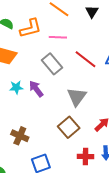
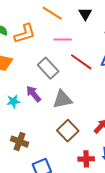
pink line: (58, 37) -> (63, 39), moved
cyan star: (16, 87) -> (13, 101), moved
gray triangle: (77, 97) -> (62, 99), moved, turned 45

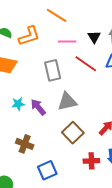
black triangle: (85, 14) -> (94, 37), moved
gray rectangle: (48, 68) -> (53, 70), turned 30
purple arrow: (34, 94) -> (38, 107), moved

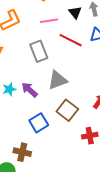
brown cross: (25, 144) -> (22, 152), moved
blue square: (47, 170) -> (39, 123), moved

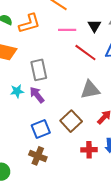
gray rectangle: (39, 51) -> (39, 70), moved
gray triangle: (58, 80) -> (90, 90), moved
brown cross: (22, 152) -> (38, 156), moved

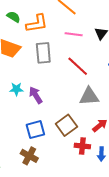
red line: (85, 53) -> (78, 66), moved
gray rectangle: (39, 70) -> (43, 53), moved
red cross: (89, 150) -> (82, 146), moved

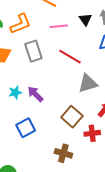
blue square: (35, 130) -> (26, 128), moved
brown cross: (29, 156) -> (63, 153), moved

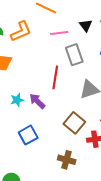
gray rectangle: (33, 51) -> (74, 55), moved
red line: (70, 57) -> (55, 77), moved, turned 70

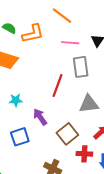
purple arrow: (37, 101) -> (40, 117), moved

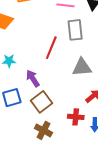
brown square: (67, 134) -> (42, 102), moved

